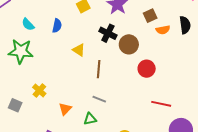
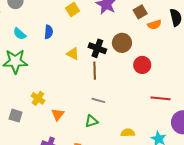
black cross: (108, 33) -> (97, 48), moved
orange triangle: (65, 109) -> (58, 114), moved

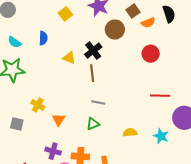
brown circle: (122, 43) -> (115, 30), moved
black cross: (97, 48) -> (93, 51), turned 36
red circle: (142, 65) -> (151, 54), moved

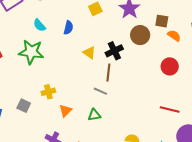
brown square: (133, 11) -> (162, 21), turned 32
orange semicircle: (148, 23) -> (174, 36), turned -136
gray line: (98, 102) -> (100, 91), moved
yellow cross: (38, 105) -> (48, 92), turned 32
green triangle: (93, 124) -> (94, 115), moved

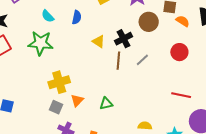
gray line: (100, 91) -> (142, 60), moved, turned -64
yellow cross: (48, 92) -> (59, 82), size x1.5
gray square: (24, 106) -> (56, 107), moved

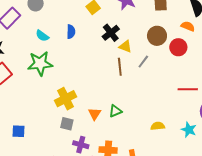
orange semicircle: (183, 21) -> (188, 26), moved
brown circle: (149, 22) -> (157, 36), moved
black cross: (124, 39) -> (111, 33), moved
yellow triangle: (99, 41) -> (125, 46), moved
orange triangle: (77, 100) -> (95, 114), moved

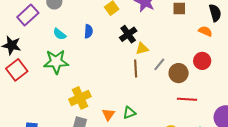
brown circle: (157, 36) -> (179, 73), moved
yellow triangle: (125, 46) -> (142, 49), turned -40
red circle: (178, 47) -> (202, 61), moved
red line: (188, 89) -> (187, 99), moved

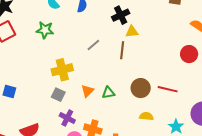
green star: (56, 62) -> (45, 30), size x0.7
gray line: (159, 64) -> (93, 45), moved
brown circle: (179, 73) -> (141, 88), moved

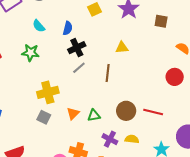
black cross: (121, 15) -> (77, 48), moved
yellow triangle: (132, 32) -> (122, 48), moved
purple cross: (67, 118) -> (110, 139), moved

